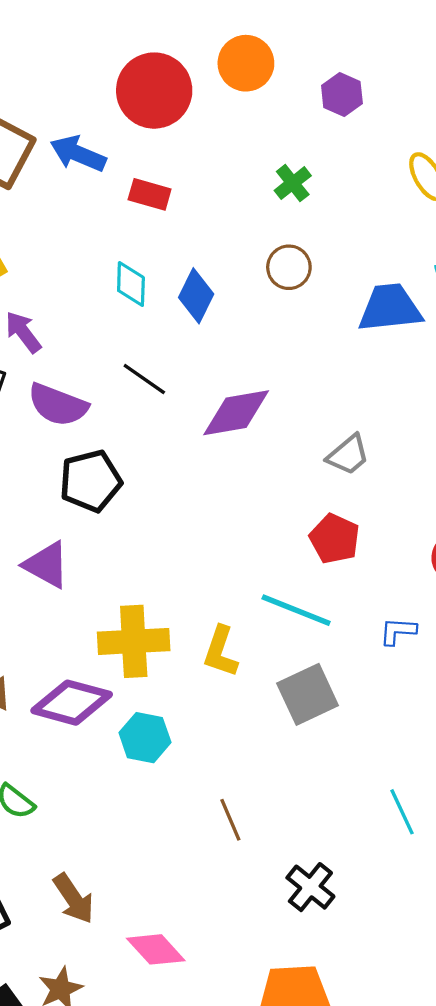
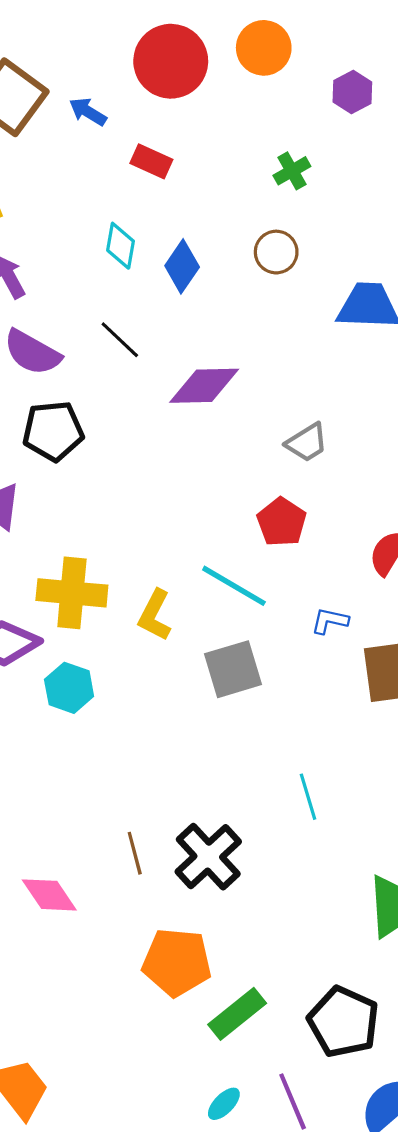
blue arrow: (78, 154) -> (88, 112), size x0.7
brown line: (230, 820) -> (135, 853), moved
black cross: (310, 887) -> (208, 857), size x1.4

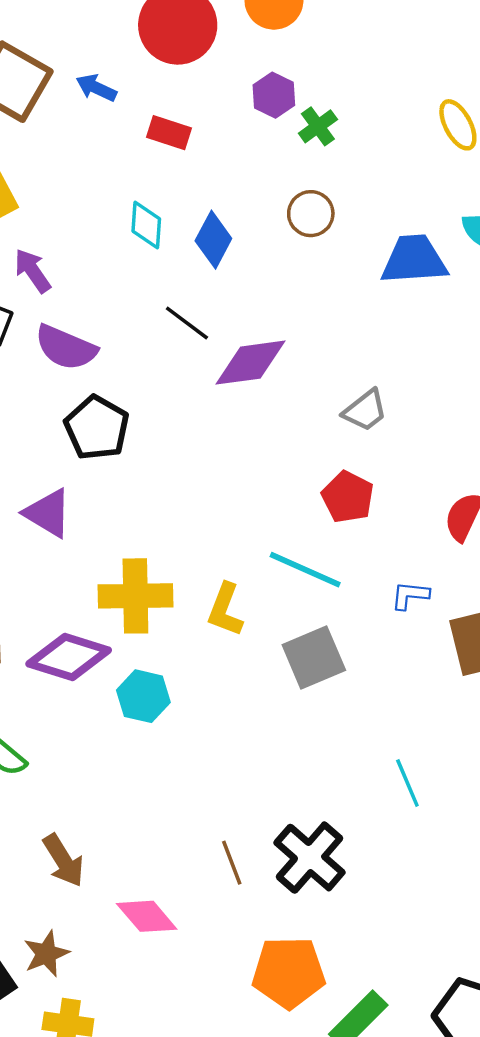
purple hexagon: (352, 92) -> (274, 95), moved
black line: (120, 340) -> (187, 323), moved
black pentagon: (53, 431) -> (97, 428), turned -30

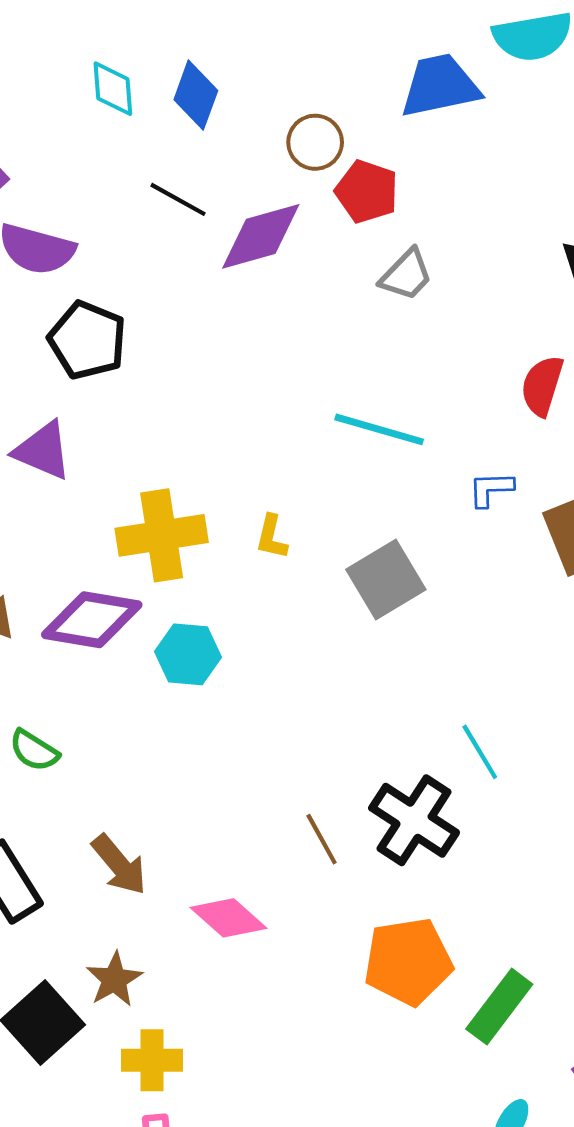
brown circle: (311, 214) -> (315, 142), moved
red pentagon: (348, 497) -> (367, 192), moved
cyan line: (305, 570) -> (379, 429), moved
yellow L-shape: (225, 610) -> (272, 537), size x0.7
cyan line: (407, 783) -> (480, 752), moved

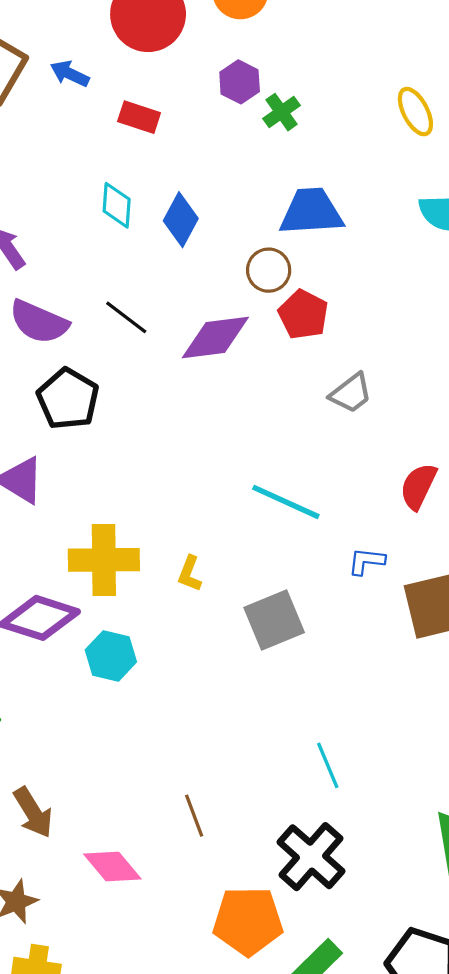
blue trapezoid: (440, 86) -> (311, 212), moved
black line: (178, 199) -> (126, 317), moved
gray trapezoid: (406, 275) -> (351, 393), moved
black cross: (414, 820) -> (311, 857), moved

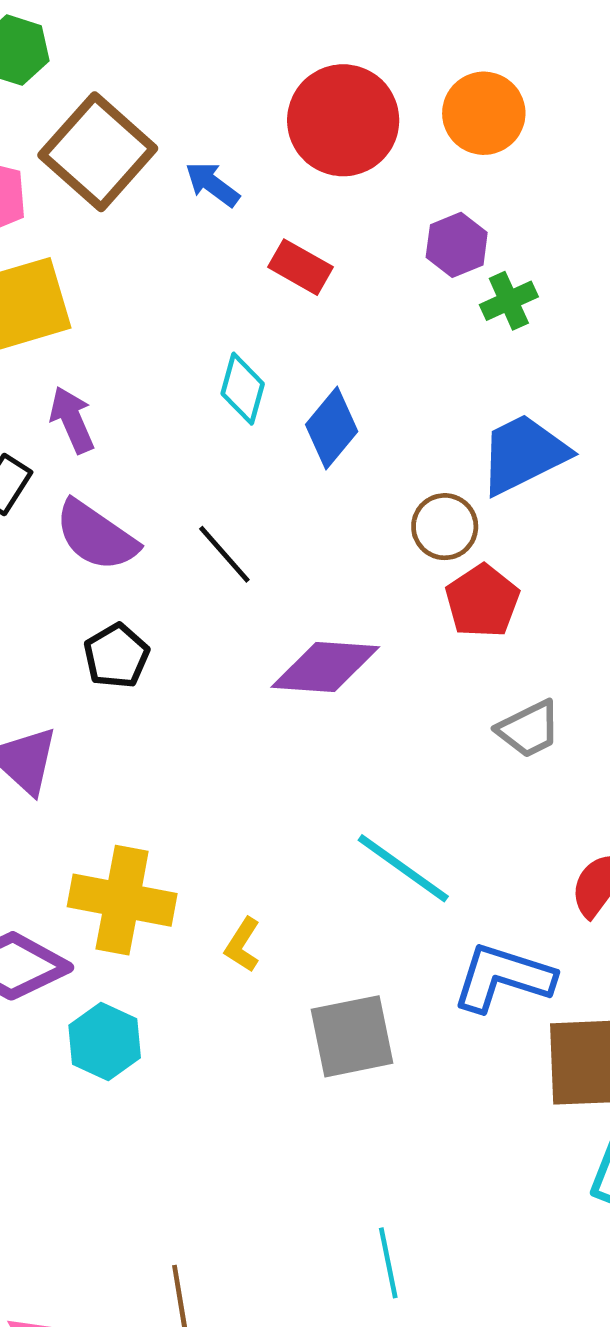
blue trapezoid: (311, 212) -> (523, 454), turned -34
purple diamond: (215, 338) -> (325, 667), moved
black pentagon: (68, 399) -> (116, 656), size x0.7
blue L-shape: (366, 561) -> (503, 978), size x1.8

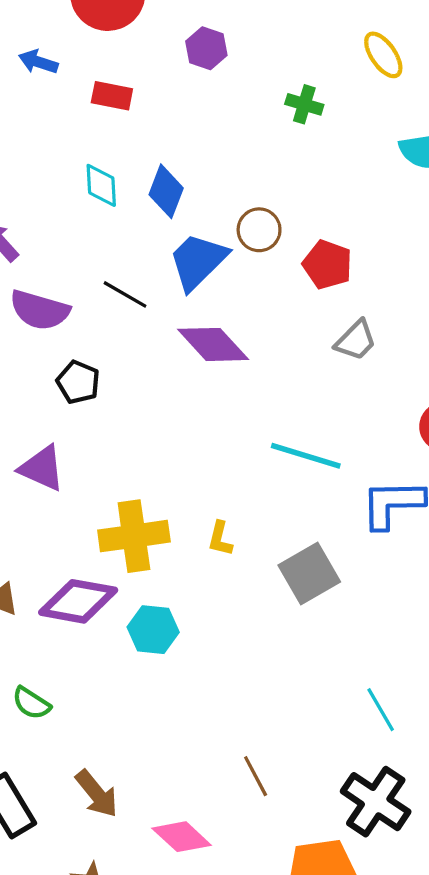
green cross: (509, 301) -> (304, 104), moved, turned -30
blue trapezoid: (523, 454) -> (198, 261), moved
red pentagon: (482, 601) -> (328, 265), moved
purple diamond: (325, 667) -> (213, 344), turned 62

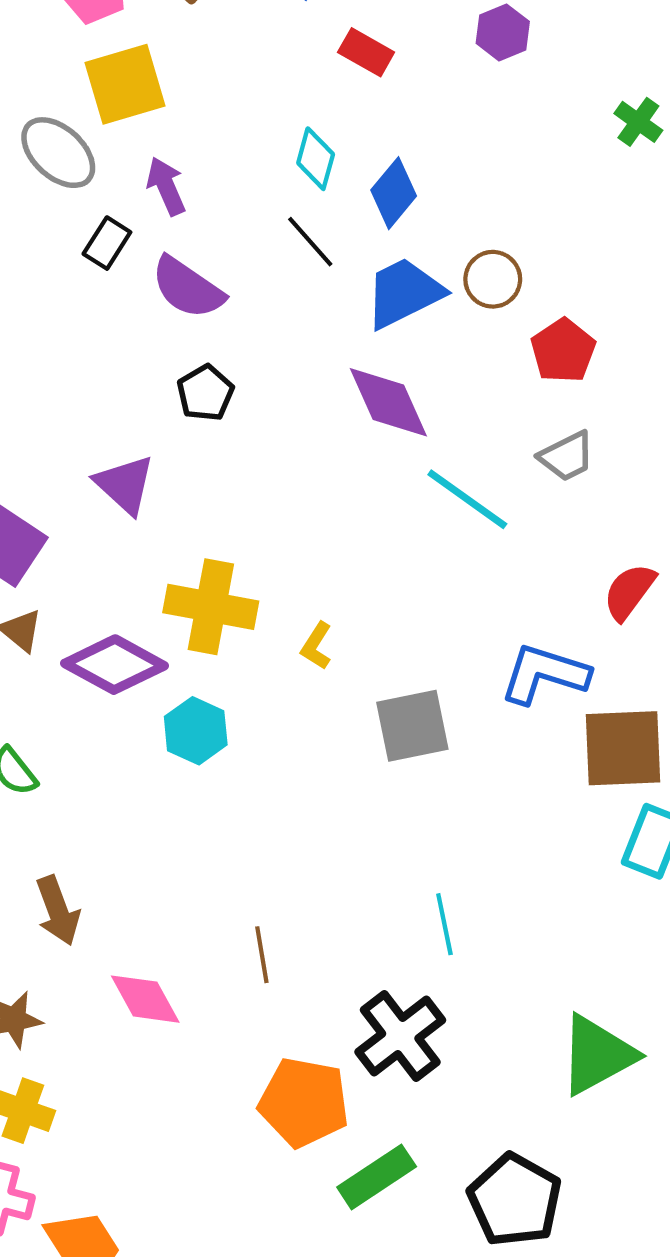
green cross: (304, 104) -> (638, 122), moved
black line: (125, 294) -> (310, 242), moved
cyan line: (306, 456) -> (467, 499), moved

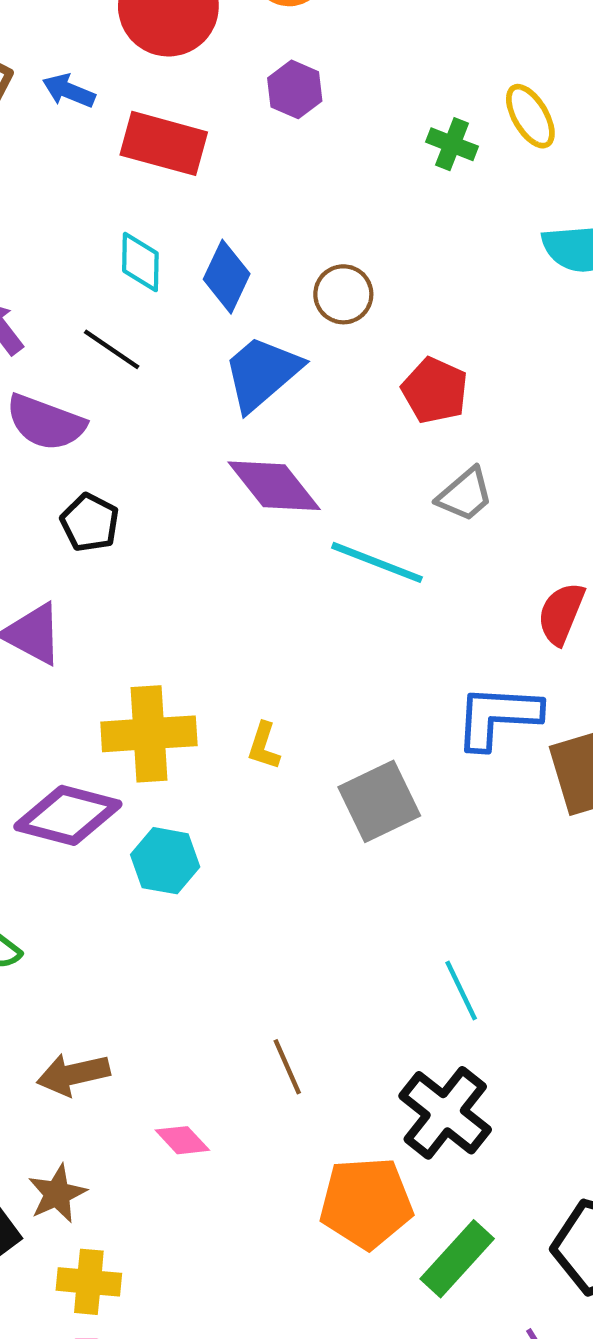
red rectangle: (366, 52) -> (164, 143), size x1.5
black line: (310, 242) -> (112, 349), moved
brown circle: (493, 279) -> (343, 294), moved
brown arrow: (58, 911) -> (73, 1074), turned 112
pink diamond: (145, 999) -> (182, 1140), size x0.7

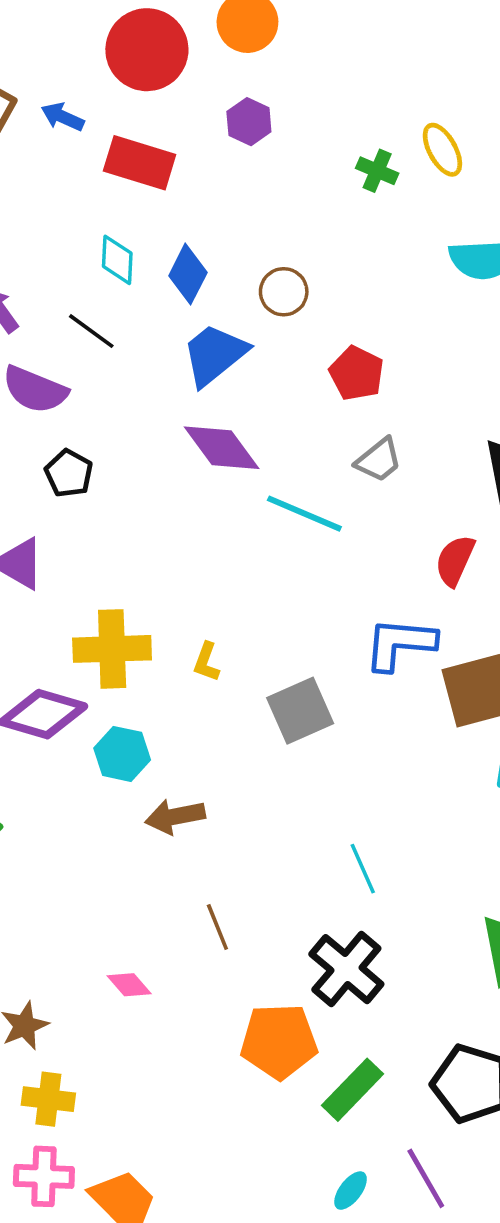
brown arrow: (73, 1074) -> (175, 816), moved

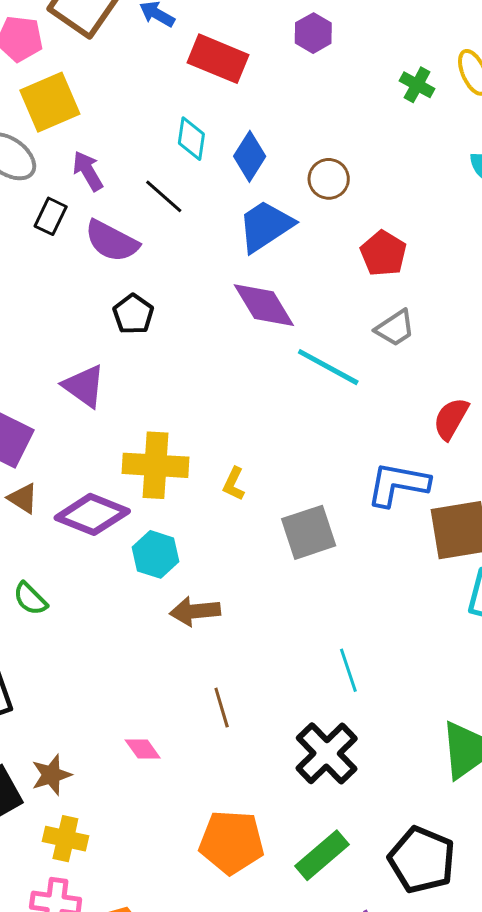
orange pentagon: (279, 1041) -> (231, 842), moved

